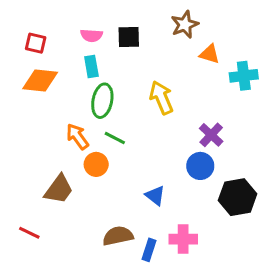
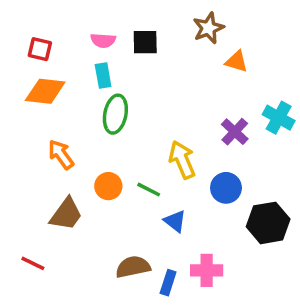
cyan cross: (244, 76) -> (279, 118), moved, turned 36
yellow arrow: (161, 98) -> (182, 160), moved
purple cross: (211, 135) -> (235, 132), moved
orange arrow: (77, 136) -> (61, 154), moved
green line: (115, 138) -> (149, 190), moved

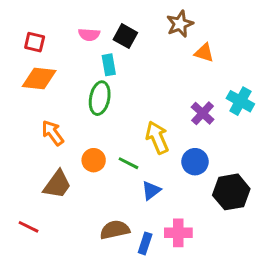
black square: (145, 42) -> (125, 36), turned 30
cyan rectangle: (103, 75) -> (109, 65), moved
blue triangle: (175, 221) -> (151, 190), turned 45

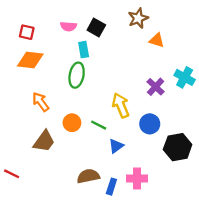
red line: (29, 227) -> (12, 174), moved

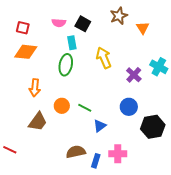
orange triangle: (157, 40) -> (143, 28), moved, turned 40
orange arrow: (41, 102) -> (35, 88), turned -138
yellow arrow: (121, 105) -> (104, 58), moved

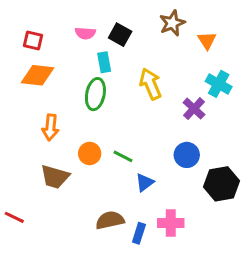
cyan cross: (159, 67) -> (219, 84), moved
brown trapezoid: (38, 122) -> (55, 177), turned 70

